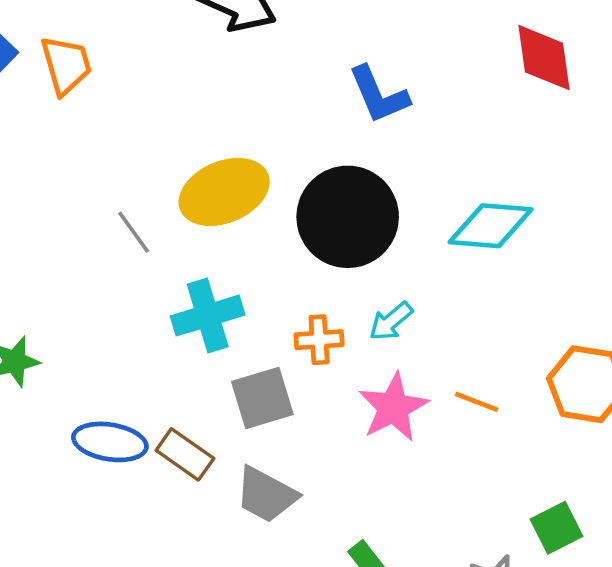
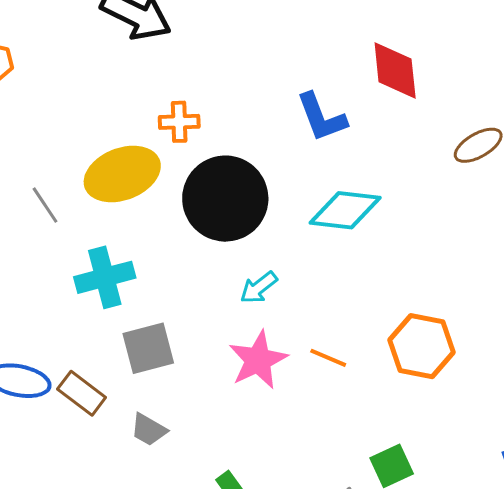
blue L-shape: (379, 95) -> (321, 117), moved
orange cross: (319, 340) -> (179, 122), moved
gray trapezoid: (266, 495) -> (149, 430), size x0.7

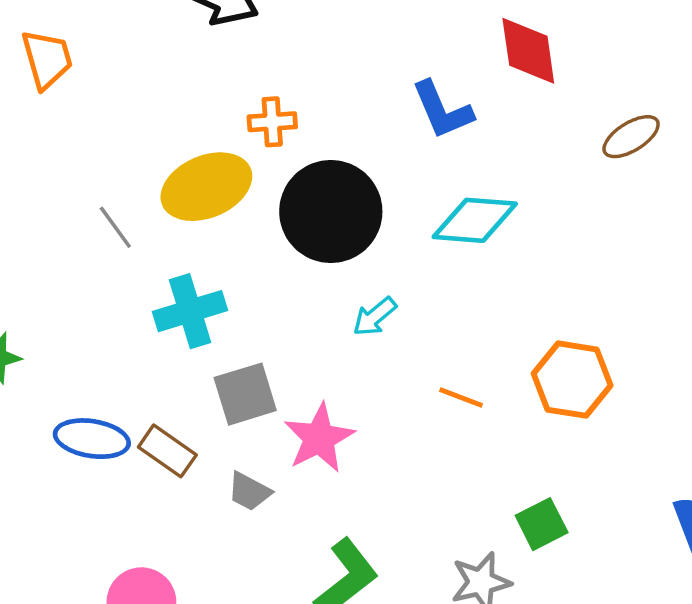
pink star: (258, 360) -> (319, 438), moved

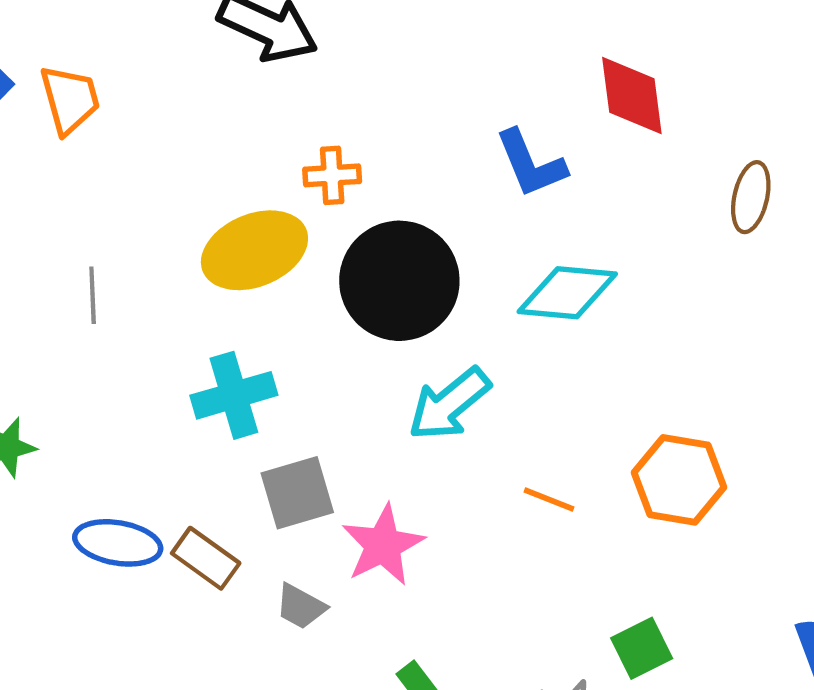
brown ellipse: (631, 137) -> (751, 197), turned -46
gray line: (115, 227) -> (93, 295), moved, turned 33
cyan arrow: (375, 317) -> (449, 404), size x1.6

